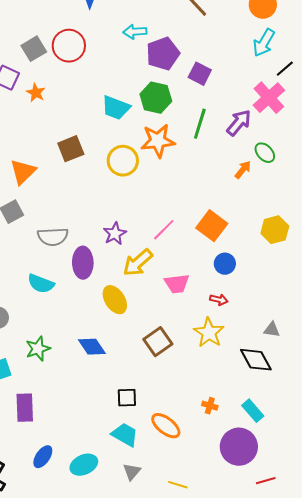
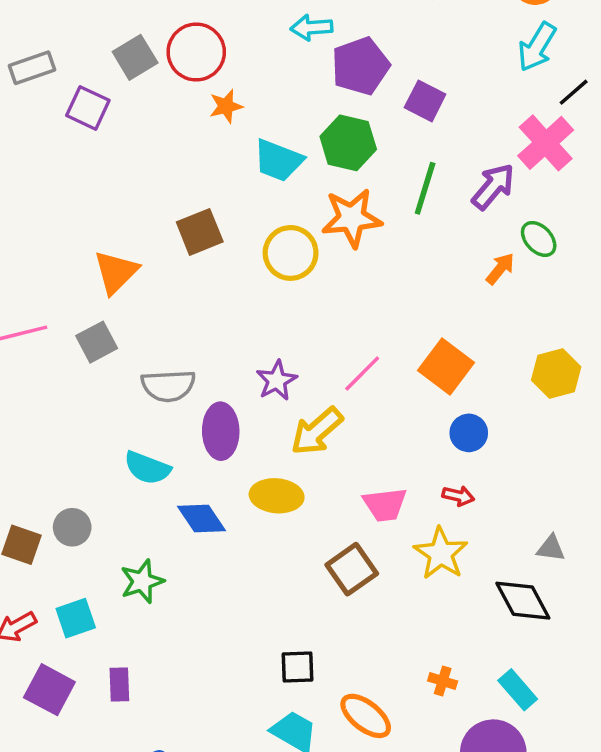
orange star: (36, 93) -> (226, 106), moved, turned 30
pink trapezoid: (177, 284) -> (385, 505), moved
yellow ellipse: (115, 300) -> (277, 496), turned -52
blue diamond: (92, 347) -> (201, 519), moved
purple rectangle: (25, 408) -> (119, 684), size x0.7

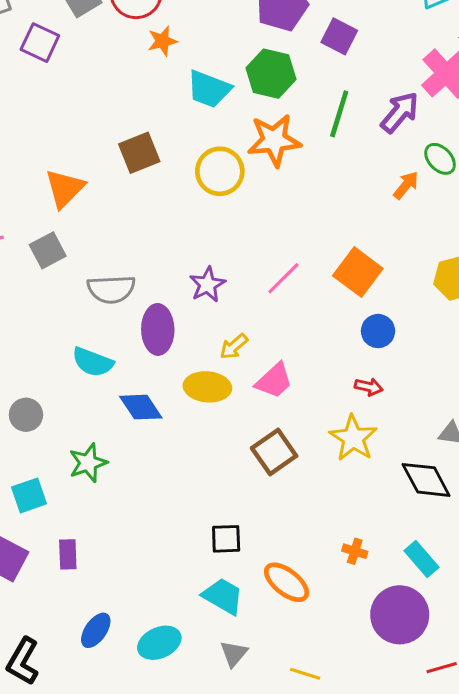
yellow arrow: (317, 431) -> (234, 347), moved, size x0.6
pink trapezoid: (385, 505) -> (274, 381), moved, turned -36

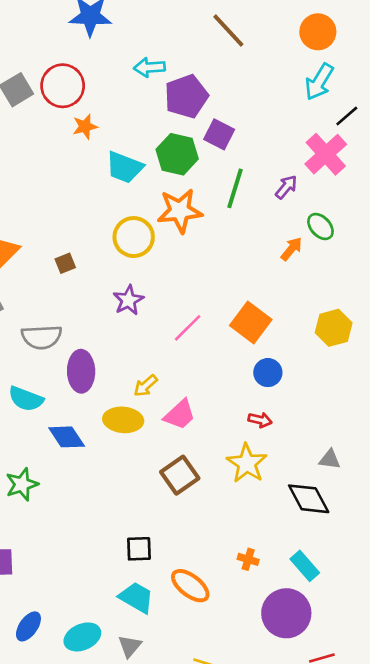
purple square: (339, 36) -> (219, 134), moved
purple arrow: (400, 112) -> (286, 187), size x0.7
brown square: (139, 153) -> (65, 263), moved, size x0.6
purple star: (207, 285) -> (128, 300), moved
gray triangle: (234, 654) -> (130, 646), moved

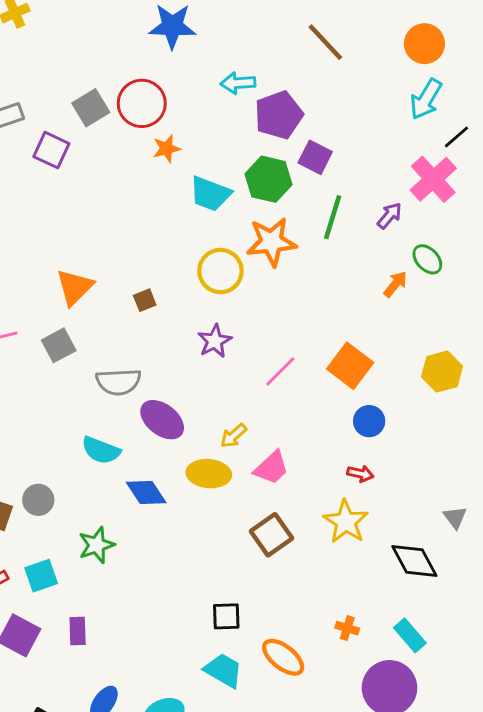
purple ellipse: (81, 371) -> (162, 420), turned -51
gray triangle: (330, 459) -> (455, 517), moved, turned 45

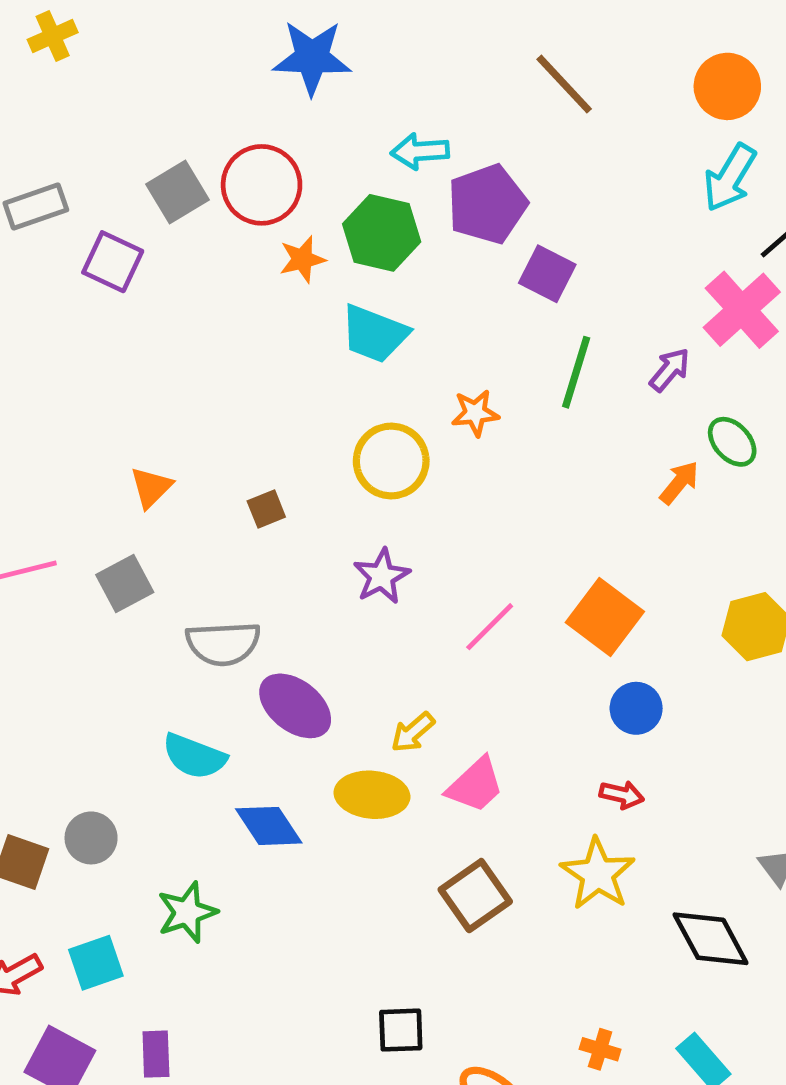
green hexagon: (269, 179) -> (382, 233), moved
orange star: (271, 242) -> (475, 413), size x0.6
orange triangle: (75, 287) -> (151, 487), size x0.7

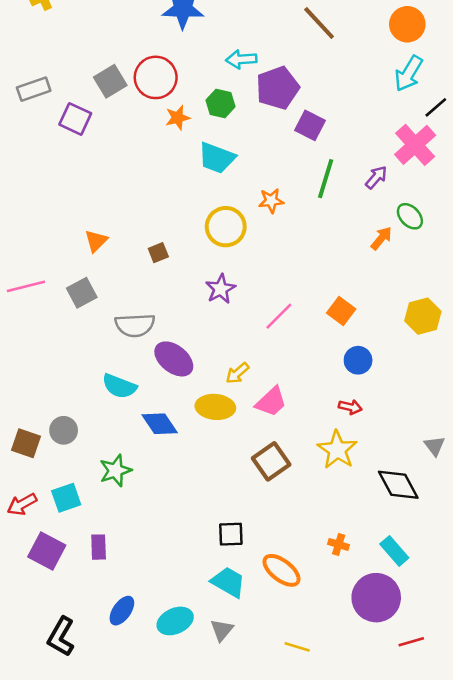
green hexagon: (382, 233) -> (221, 103), size x0.7
orange square: (605, 617) -> (341, 311), size x0.7

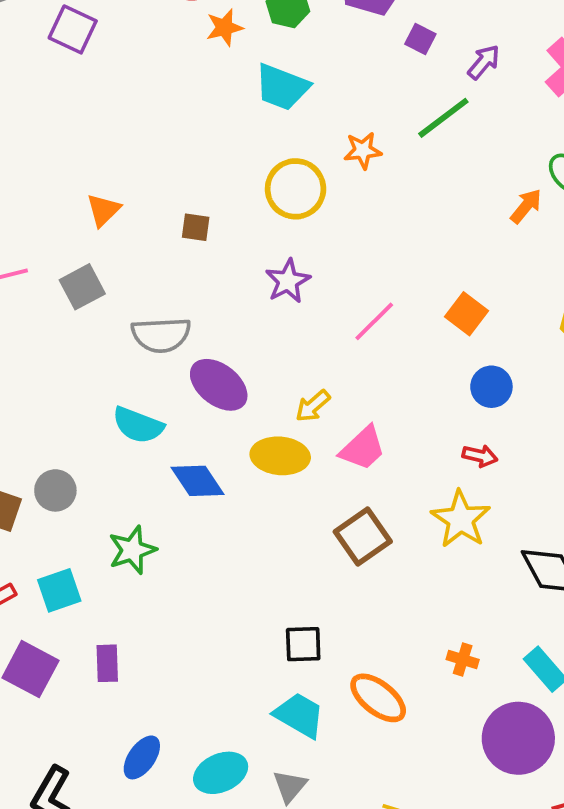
purple square: (310, 125) -> (420, 39), size x0.7
purple arrow: (376, 177) -> (484, 62), moved
green line: (326, 179) -> (443, 118), turned 36
brown square: (158, 253) -> (196, 227), turned 30

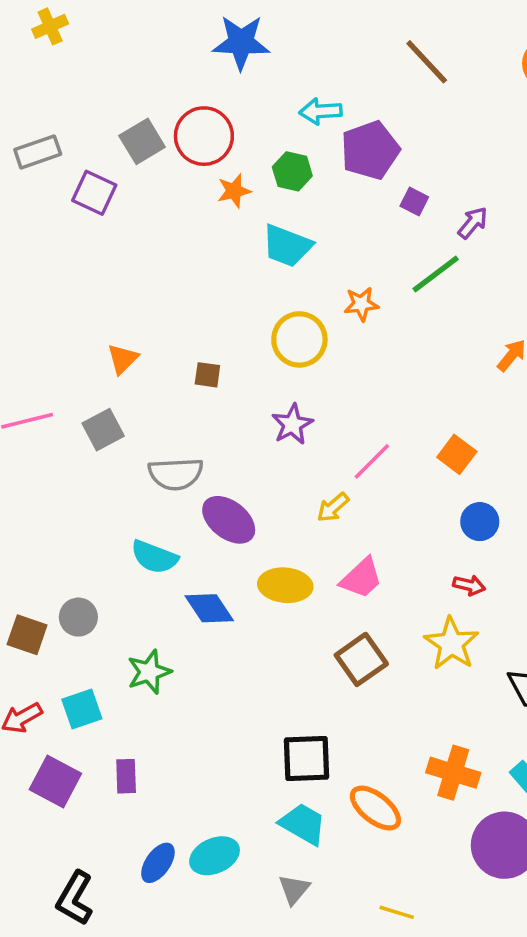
yellow arrow: (313, 406) -> (333, 507), moved
black square: (303, 644) -> (306, 759), size x1.4
orange cross: (463, 659) -> (453, 773), size x1.8
cyan ellipse: (221, 773) -> (215, 856), moved

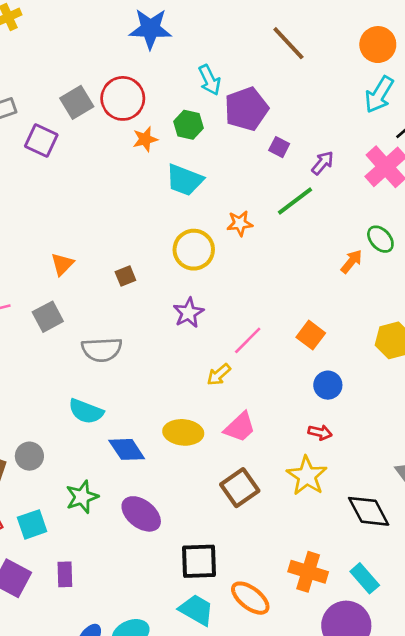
cyan arrow: (321, 111) -> (210, 80), turned -112
brown square: (207, 375) -> (125, 276), turned -30
purple ellipse: (229, 520) -> (141, 514), moved

